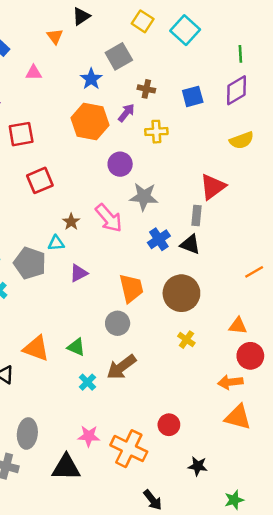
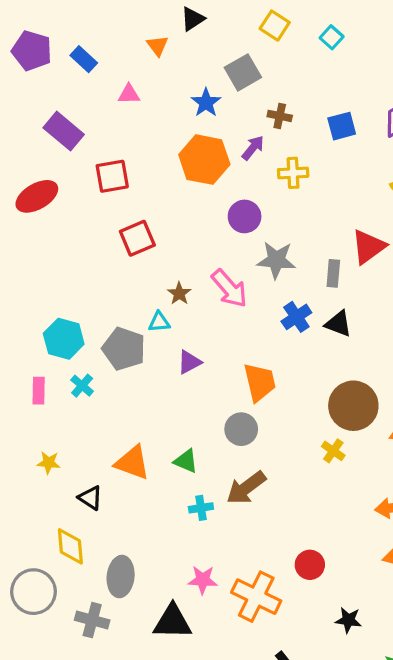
cyan square: (185, 30) -> (332, 37), size x0.6
gray rectangle: (196, 216) -> (333, 273), moved
brown circle: (181, 293) -> (353, 406), moved
cyan cross: (87, 382) -> (201, 508), turned 36

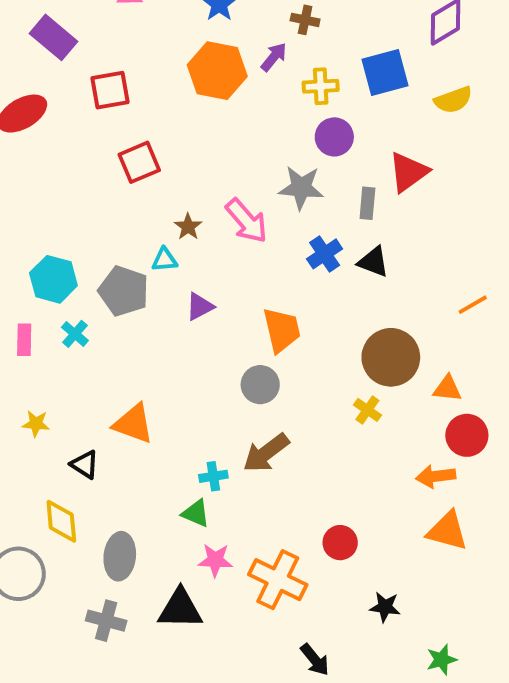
blue square: (342, 126) -> (385, 73), moved, size x1.4
purple circle: (245, 216) -> (334, 137), moved
green triangle: (186, 461) -> (196, 513), moved
gray cross: (92, 620) -> (106, 621), moved

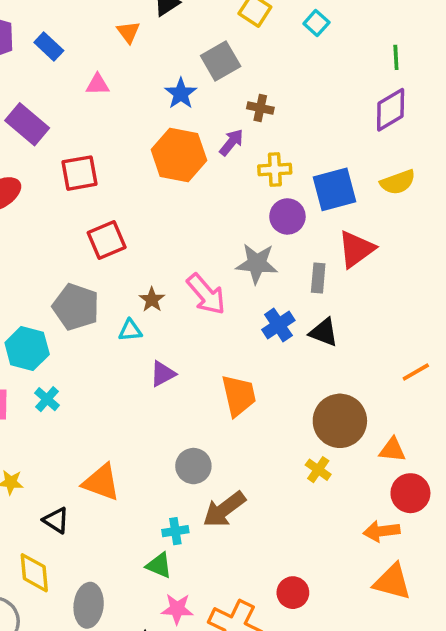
blue square: (385, 73) -> (334, 189), moved
gray pentagon: (124, 291) -> (76, 307), moved
gray circle: (260, 385) -> (193, 466), moved

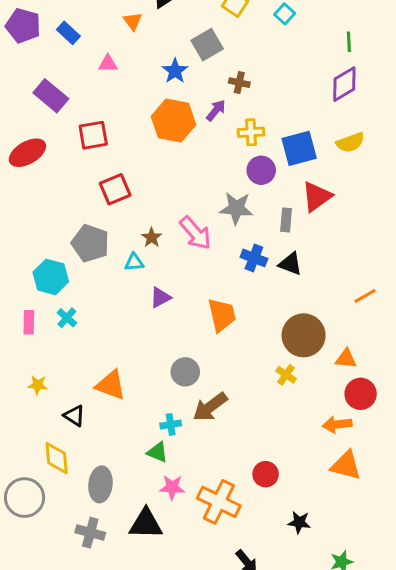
blue cross: (278, 325) -> (254, 258), turned -35

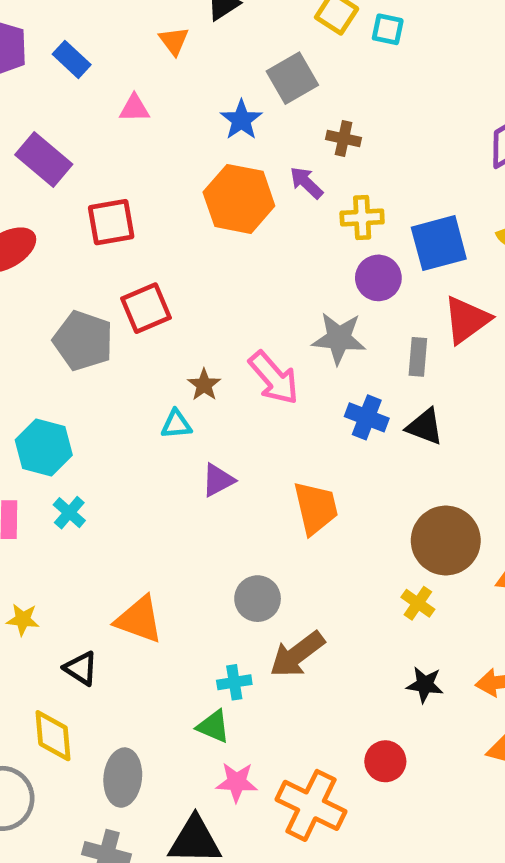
cyan square: (285, 14) -> (388, 29), moved, turned -30
purple arrow: (216, 110) -> (306, 183), turned -85
gray pentagon: (90, 243) -> (83, 341), moved
black star: (299, 522) -> (425, 685), moved

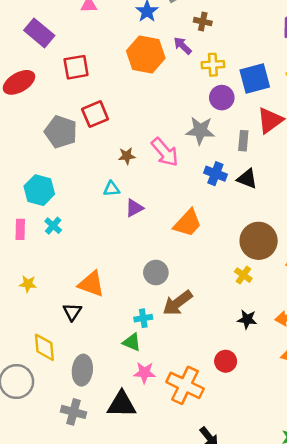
brown star: (204, 385) -> (127, 156), turned 30
cyan triangle: (176, 424) -> (112, 189), moved
orange trapezoid: (316, 508) -> (188, 223), turned 56
black triangle: (81, 668) -> (72, 312), moved, turned 30

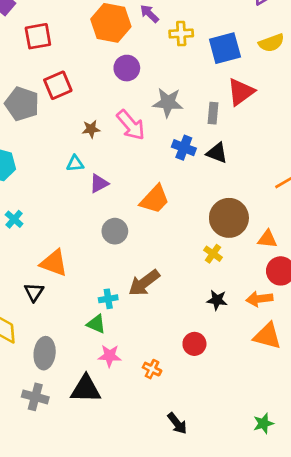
purple circle: (222, 98) -> (127, 68), moved
cyan cross: (53, 226) -> (14, 219), moved
gray circle: (156, 273) -> (115, 231), moved
orange cross: (185, 385) -> (152, 369), size x0.5

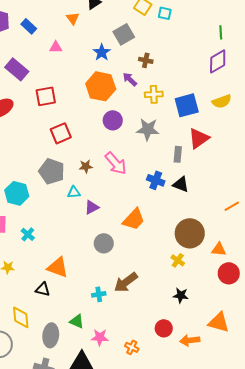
gray star: (168, 102) -> (148, 129), moved
gray pentagon: (22, 104) -> (52, 171), moved
black triangle: (34, 292) -> (43, 289), turned -49
orange arrow: (259, 299) -> (190, 340), moved
green triangle: (96, 324) -> (77, 321), moved

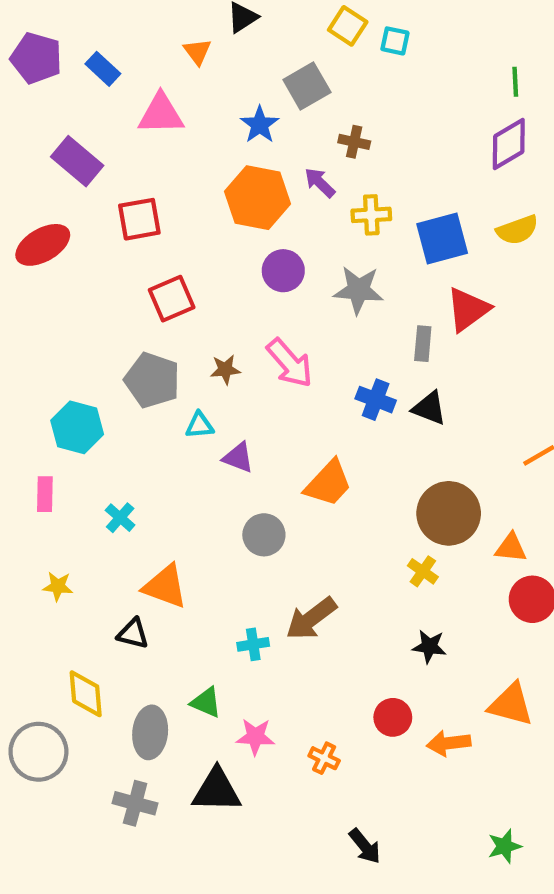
pink triangle: (56, 47) -> (161, 114), size x1.6
purple triangle: (92, 207) -> (238, 458), turned 49
cyan cross: (28, 234) -> (120, 518), moved

